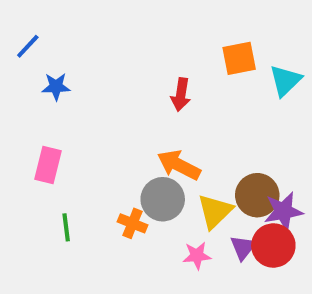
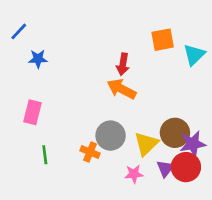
orange arrow: (179, 165) -> (122, 89), moved

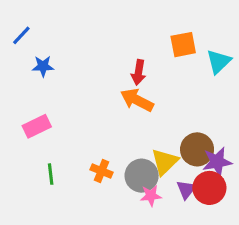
pink rectangle: (32, 112) -> (37, 126), turned 50
gray circle: (111, 136) -> (142, 176), moved

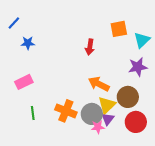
orange arrow: (137, 100) -> (99, 84), moved
purple star: (217, 162) -> (138, 67), moved
orange cross: (101, 171) -> (66, 111), size x1.5
purple triangle: (186, 189) -> (108, 119), moved

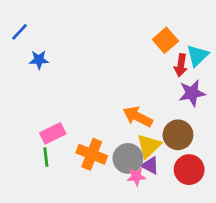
orange square: (119, 29) -> (165, 40), turned -30
red arrow: (90, 47) -> (181, 65), moved
pink rectangle: (24, 82) -> (53, 133), moved
purple triangle: (108, 119) -> (150, 165), turned -40

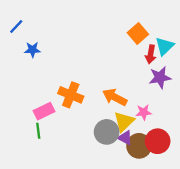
brown circle: (178, 135) -> (139, 146), moved
orange cross: (92, 154) -> (71, 95), moved
pink star: (136, 177) -> (144, 112), moved

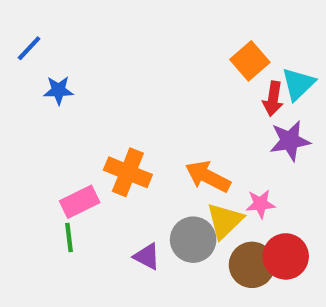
purple triangle: (125, 138) -> (147, 256), moved

